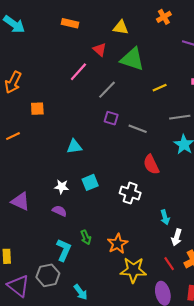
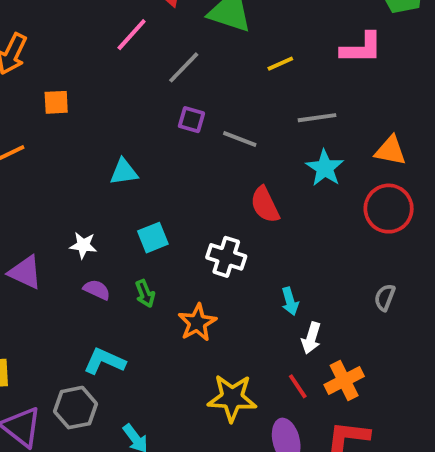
white star: (62, 187) -> (83, 245), moved
green arrow: (86, 237) -> (145, 294), moved
orange star: (117, 244) -> (197, 323), moved
cyan L-shape: (64, 250) -> (104, 361), turned -90

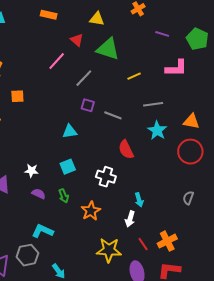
cyan triangle: (124, 172) -> (70, 131), moved
white arrow: (311, 338) -> (130, 219), moved

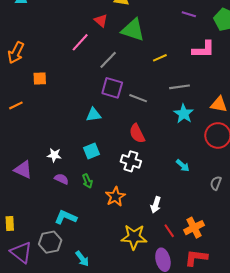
purple square: (88, 105) -> (112, 88), size x1.5
red semicircle: (126, 150) -> (137, 133), moved
cyan arrow: (139, 200) -> (183, 165), moved, turned -32

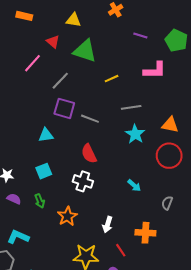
orange cross: (194, 228) -> (145, 233), moved, turned 30

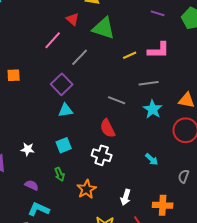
pink L-shape: (155, 70) -> (159, 50), moved
purple square: (64, 108) -> (62, 84), moved, turned 30
gray line: (90, 119) -> (117, 100), moved
purple semicircle: (14, 199) -> (32, 185), moved

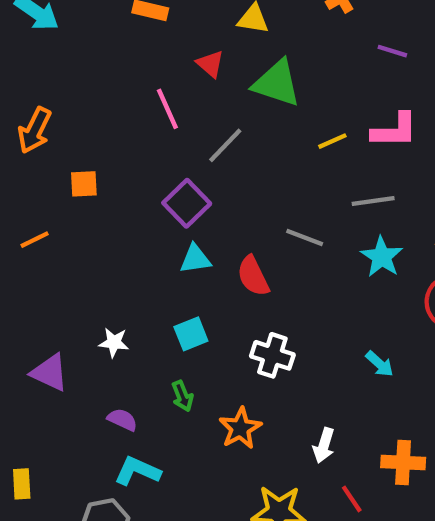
pink line: (53, 40) -> (167, 109), turned -66
red semicircle: (108, 128) -> (253, 276), moved

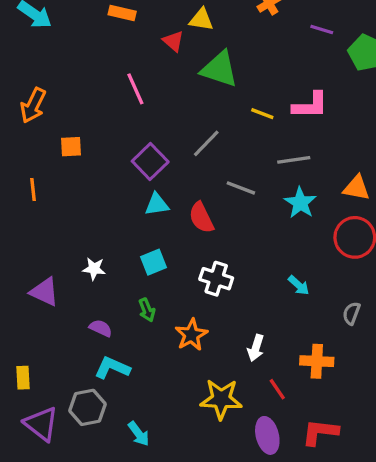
purple line: (392, 51) -> (322, 29), moved
red triangle: (210, 64) -> (173, 41), moved
yellow line: (332, 141) -> (262, 114), turned 45
gray line: (225, 145) -> (206, 143), moved
orange line: (35, 240) -> (33, 190), turned -70

